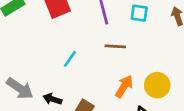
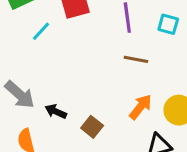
cyan line: (70, 59) -> (41, 31), moved

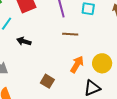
black arrow: (56, 111) -> (24, 41), moved

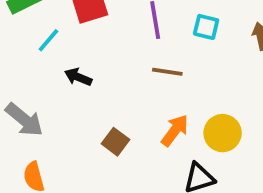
brown square: (47, 81) -> (116, 142), moved

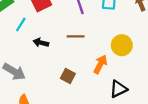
brown line: (167, 72) -> (76, 36), moved
yellow circle: (223, 133) -> (122, 45), moved

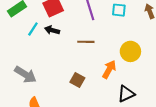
black arrow: (41, 43) -> (52, 30), moved

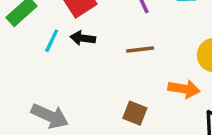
orange arrow: (109, 69) -> (184, 89), turned 78

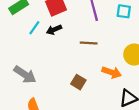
black arrow: (83, 38) -> (54, 30), turned -40

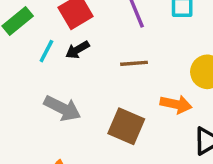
gray arrow: (25, 75) -> (62, 108), moved
brown square: (78, 82) -> (126, 126), size x1.5

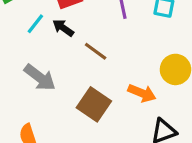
black arrow: (77, 50) -> (63, 28), turned 55
brown line: (134, 63) -> (96, 51), moved, turned 30

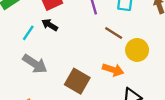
cyan line: (35, 24) -> (28, 33), moved
brown line: (96, 51) -> (114, 33), moved

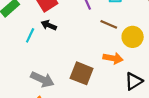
gray arrow: (35, 64) -> (42, 79), moved

